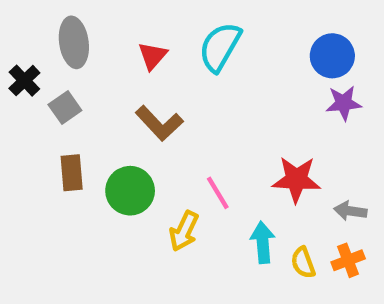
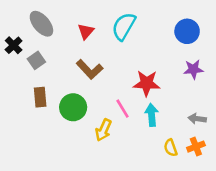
gray ellipse: (74, 42) -> (41, 24), turned -32
purple star: (344, 103) -> (193, 69), moved
red star: (296, 179) -> (147, 83), moved
cyan arrow: (263, 242) -> (152, 115), moved

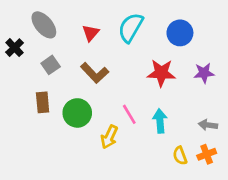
blue circle: (187, 31) -> (180, 33), moved
gray square: (36, 60) -> (51, 65), moved
red star: (147, 83) -> (161, 73), moved

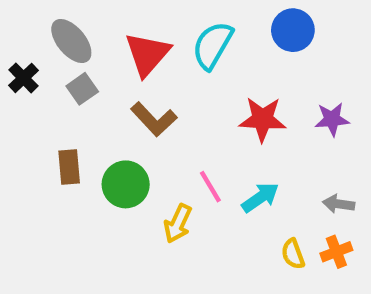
red triangle: (91, 33) -> (147, 54), size x1.6
blue circle: (180, 33) -> (293, 30), moved
gray square: (51, 65) -> (82, 89), moved
cyan arrow: (160, 121) -> (260, 197), turned 60

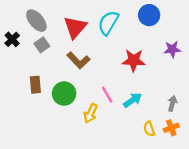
purple star: (332, 119) -> (172, 49), moved
gray arrow: (339, 204) -> (172, 103), turned 96

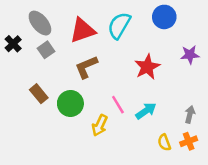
red triangle: (75, 27) -> (83, 30), turned 30
brown L-shape: (78, 60) -> (86, 67), turned 110
red star: (134, 60) -> (147, 67), turned -30
brown rectangle: (35, 85) -> (39, 94), turned -35

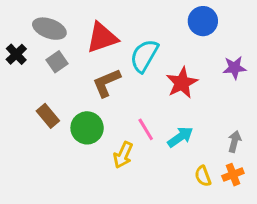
gray ellipse: (40, 23) -> (49, 29), turned -30
cyan semicircle: (119, 25) -> (144, 56), moved

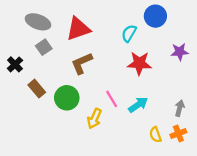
black cross: (16, 54) -> (15, 64), moved
cyan semicircle: (144, 56) -> (129, 33), moved, size x0.7
red star: (182, 83) -> (139, 63), turned 30

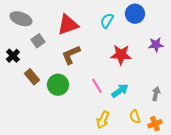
gray ellipse: (38, 22) -> (21, 19), moved
cyan semicircle: (129, 33) -> (107, 21), moved
yellow arrow: (94, 119) -> (103, 120), moved
orange cross: (178, 133) -> (155, 124), moved

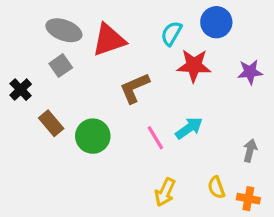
gray ellipse: (21, 19) -> (64, 30), moved
brown L-shape: (71, 55) -> (134, 88), moved
red star: (121, 55) -> (194, 66), moved
cyan arrow: (120, 91) -> (189, 128), moved
orange cross: (155, 124) -> (248, 199), turned 32

